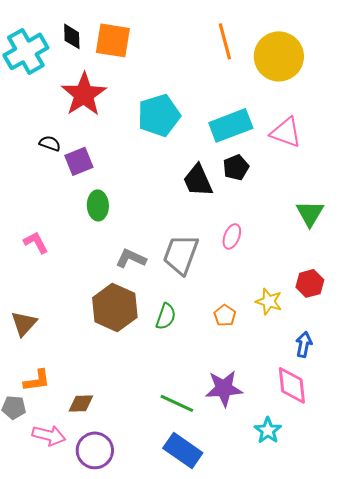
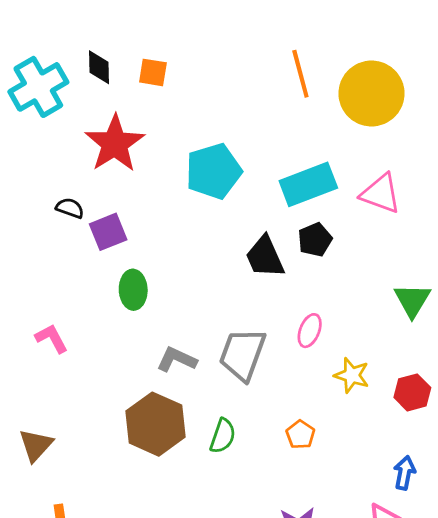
orange square: (113, 40) -> (153, 72), size x0.6
yellow star: (269, 301) -> (352, 375), moved

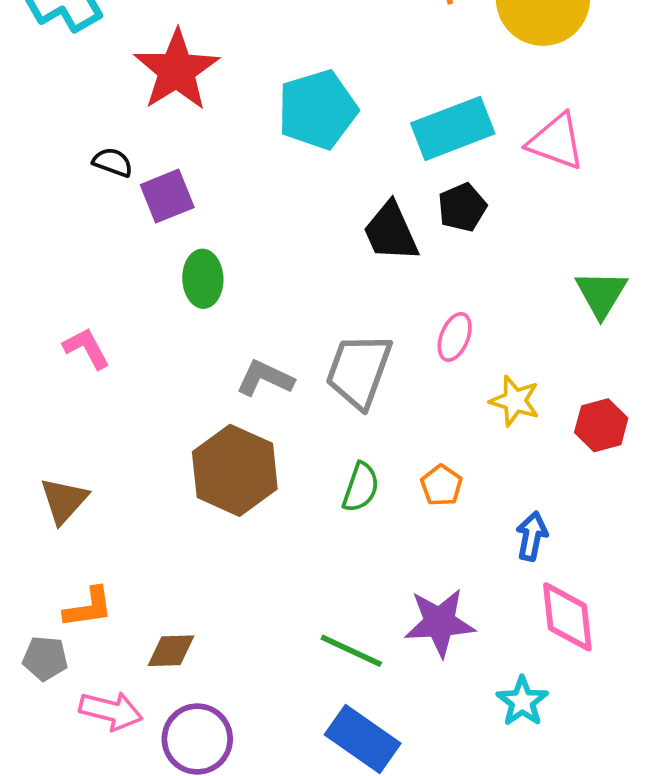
green semicircle: (223, 436) -> (361, 487), moved
blue arrow: (404, 473) -> (532, 536), moved

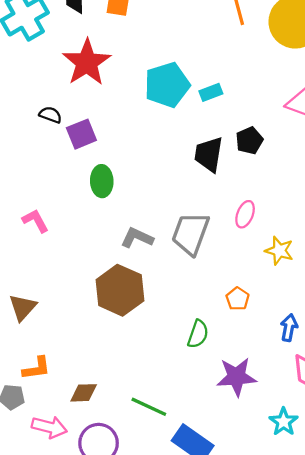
cyan rectangle: (453, 128) -> (211, 92), moved, size x0.5
black trapezoid: (391, 232) -> (209, 154), turned 33
green semicircle: (361, 487) -> (198, 334), moved
green line: (351, 651) -> (149, 407), moved

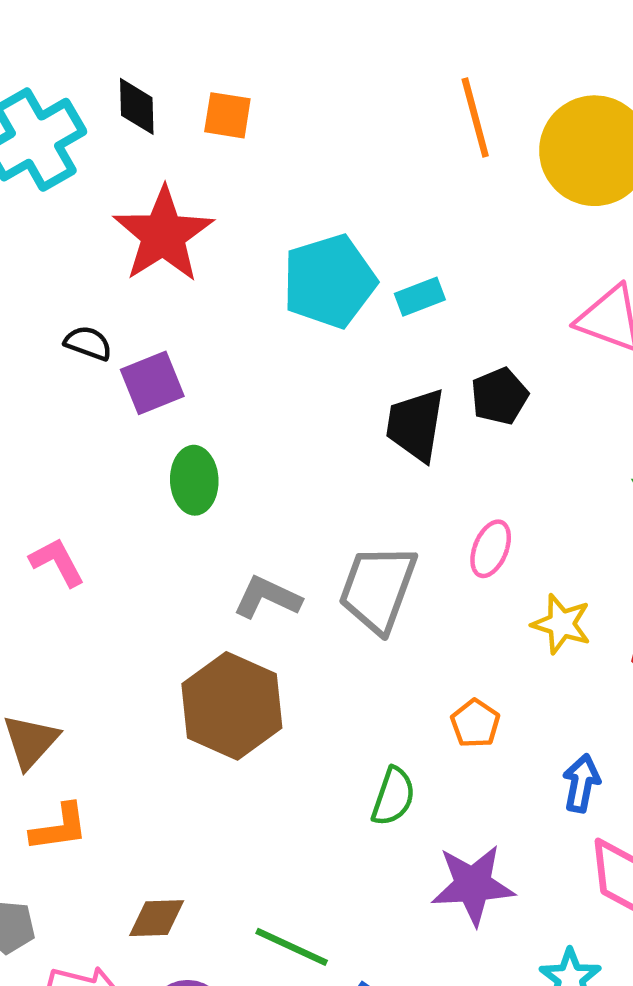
orange L-shape: (37, 368) -> (59, 827), moved

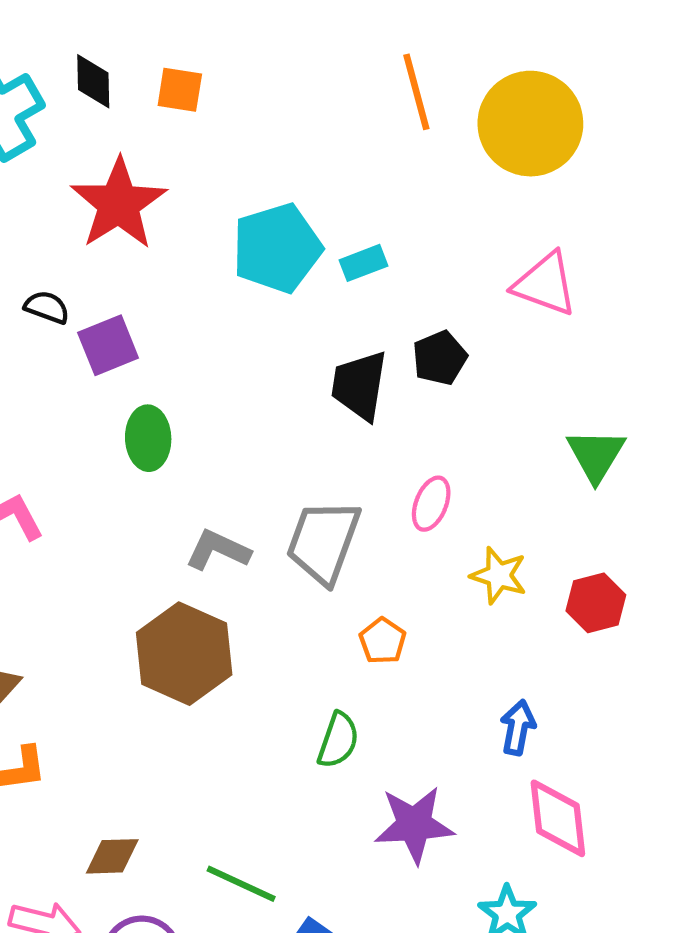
orange pentagon: (475, 724) -> (383, 641), moved

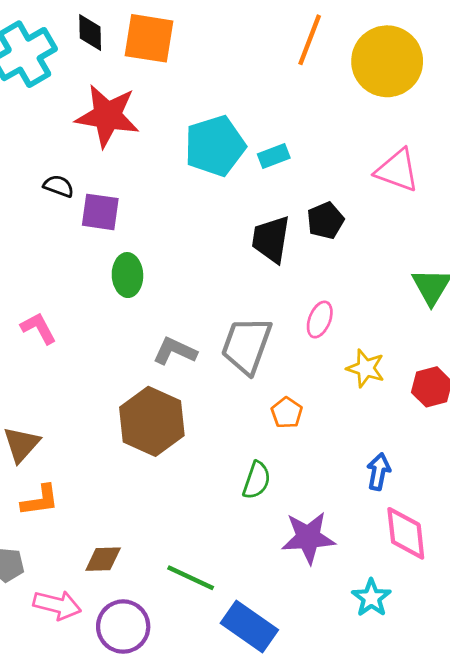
orange square: (180, 90) -> (149, 38), size x1.6
orange line: (416, 92) -> (310, 40), turned 36
red star: (119, 204) -> (107, 116), turned -30
purple square: (108, 345) -> (100, 212), turned 30

